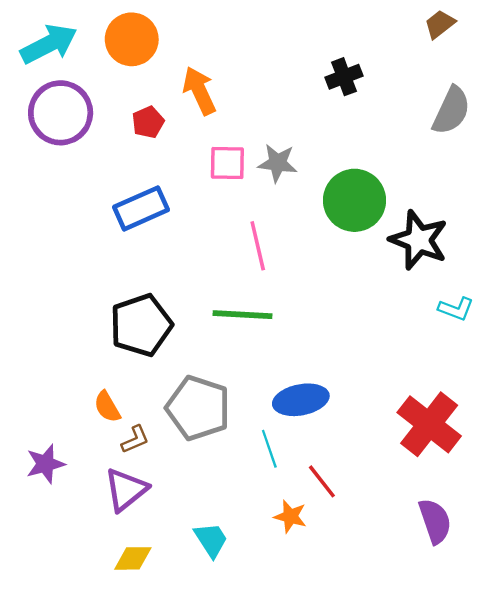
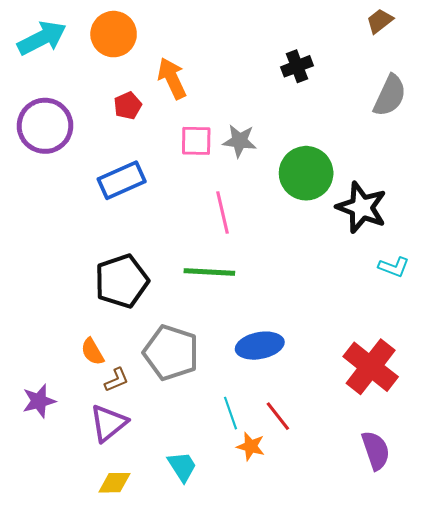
purple circle: (61, 113) -> (45, 126), moved
cyan line: (269, 449) -> (230, 413), moved

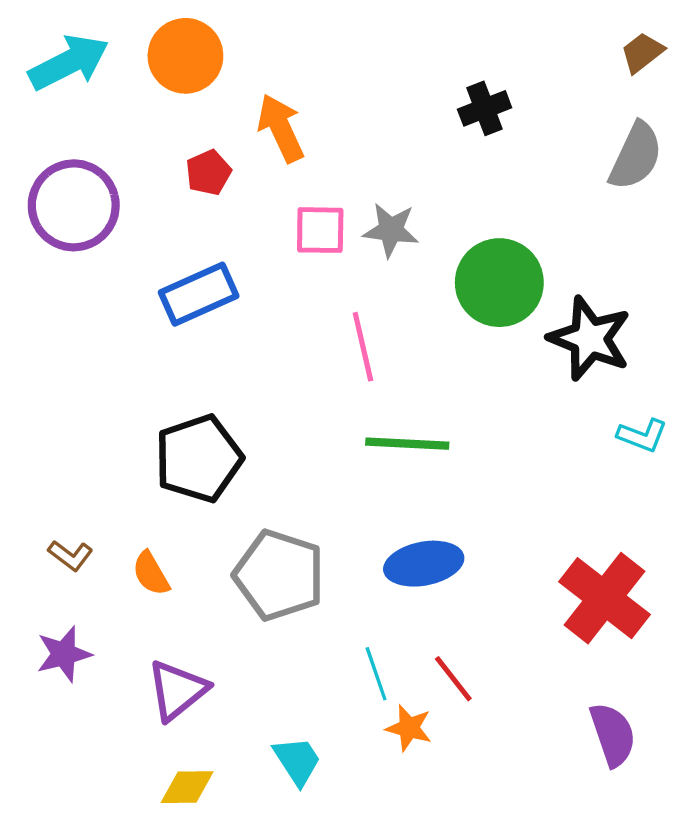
brown trapezoid: (380, 21) -> (642, 53), moved
green line: (209, 272) -> (407, 444), moved
brown L-shape: (117, 380) -> (70, 555), moved, turned 60

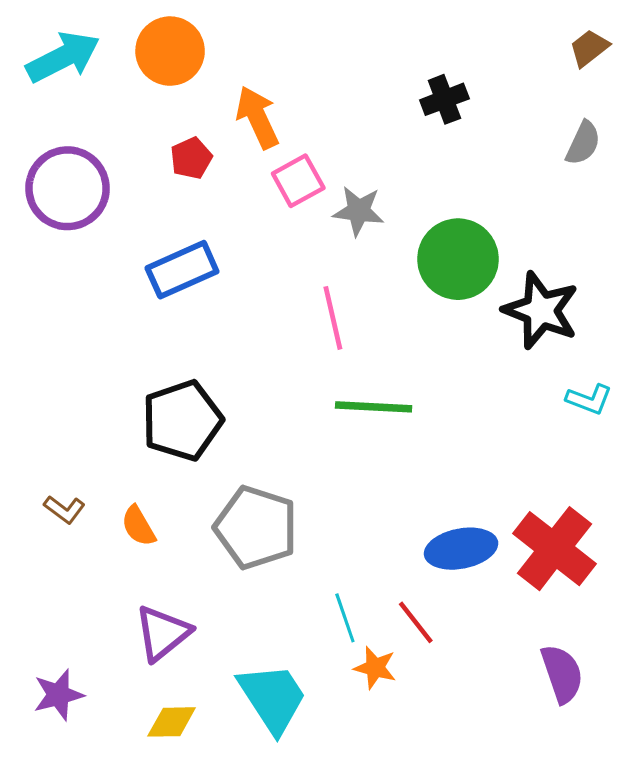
gray semicircle: (636, 156) -> (583, 143), size x0.7
pink square: (320, 230) -> (298, 181), moved, turned -30
blue ellipse: (424, 564) -> (461, 549), moved
purple star: (64, 654) -> (58, 695), moved
cyan trapezoid: (297, 761) -> (273, 698), size x1.6

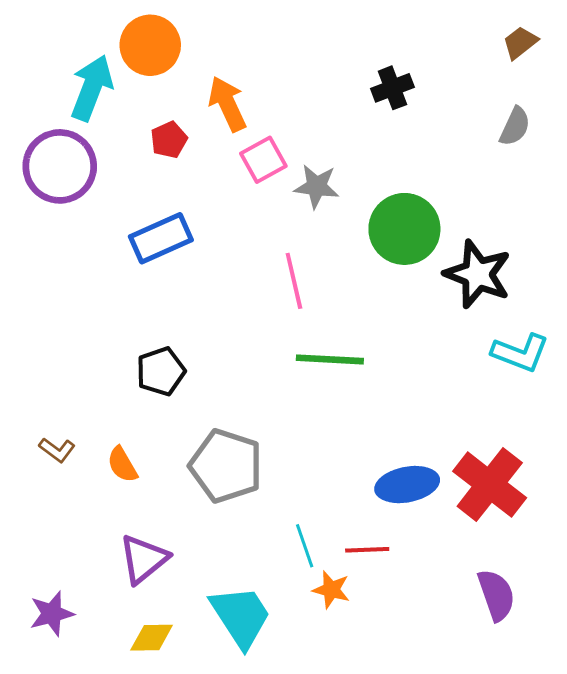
cyan arrow: (63, 57) -> (92, 88), moved, turned -42
cyan L-shape: (589, 399) -> (520, 353), size x1.4
black pentagon: (182, 420) -> (161, 371), size x0.7
red line: (416, 622) -> (367, 550), turned -54

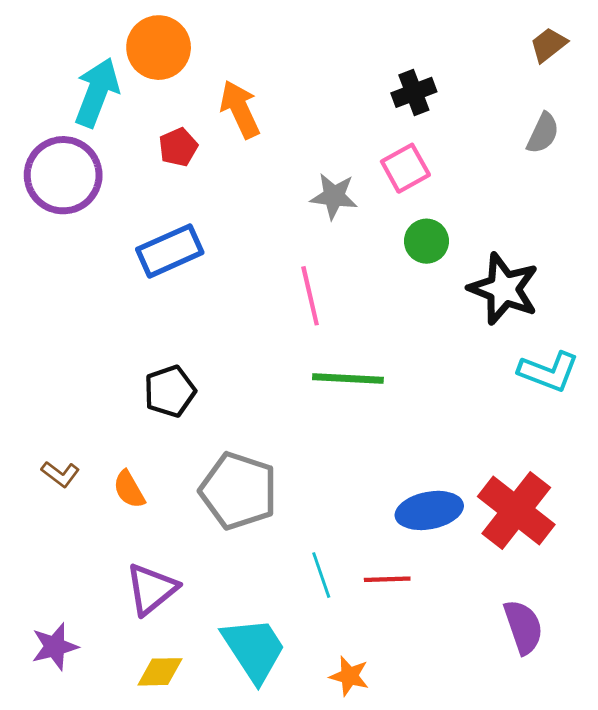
pink square: (263, 160) -> (405, 168), moved
green circle: (404, 229) -> (426, 241), size x0.6
orange star: (331, 590) -> (349, 676), moved

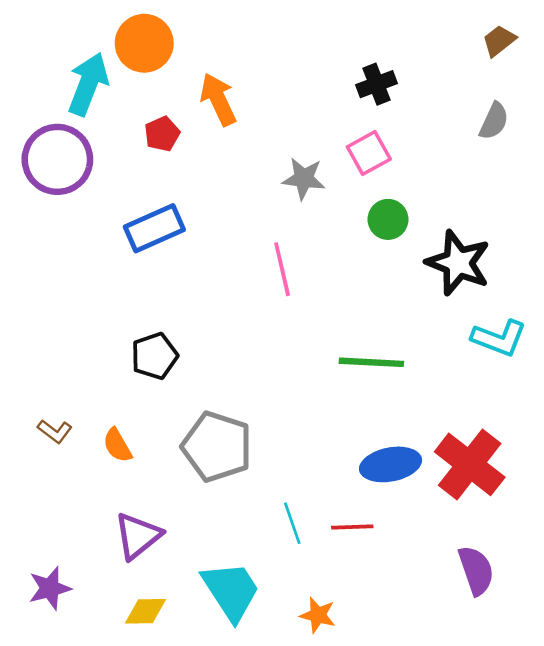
green line: (348, 379) -> (371, 362), moved

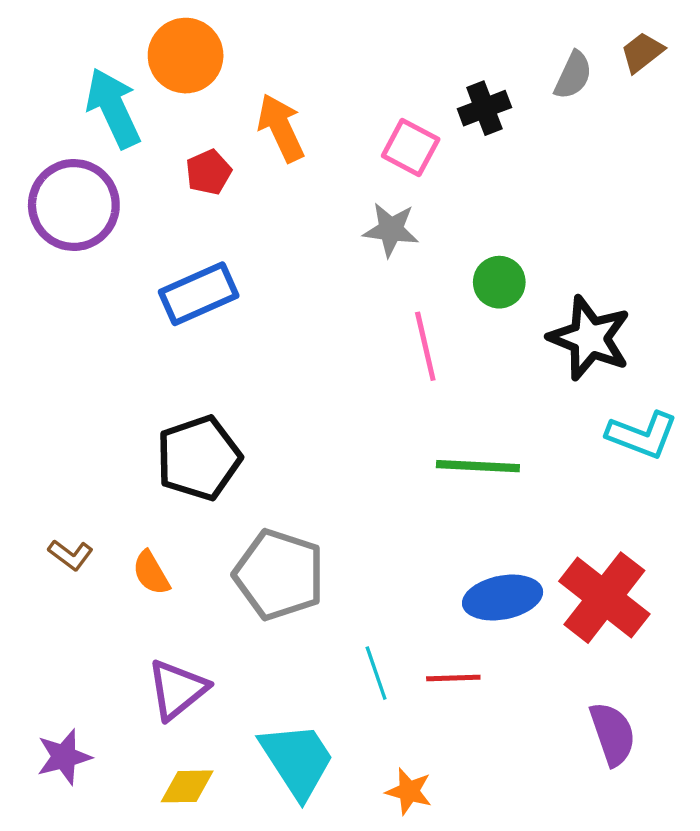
cyan arrow: (88, 84) -> (113, 108), turned -46
gray semicircle: (494, 121) -> (573, 75), moved
pink square: (369, 153) -> (411, 148), moved, turned -33
pink line: (282, 269) -> (425, 346), moved
black pentagon: (154, 356) -> (199, 458), size x1.4

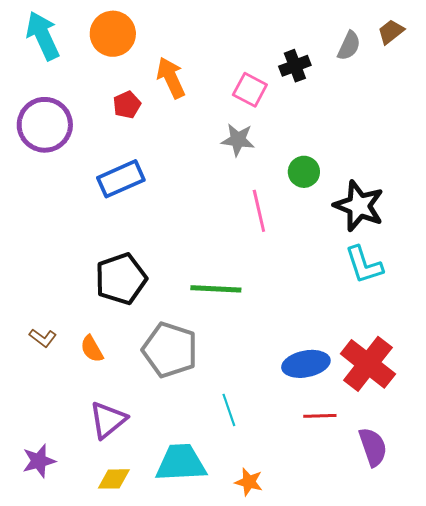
cyan arrow: (113, 108) -> (43, 36), moved
cyan L-shape: (642, 435) -> (364, 265), moved, turned 51
green line: (478, 466) -> (216, 289), moved
red line: (453, 678) -> (320, 416), moved
cyan trapezoid: (297, 760) -> (181, 463), turned -60

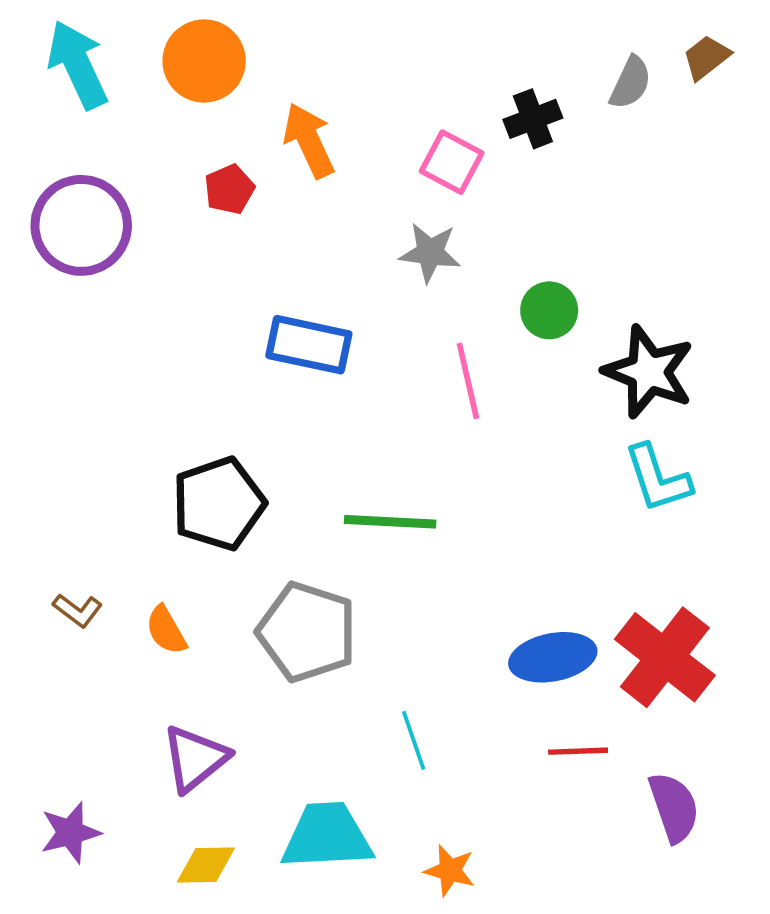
blue rectangle: (121, 179) -> (309, 345), moved, turned 36

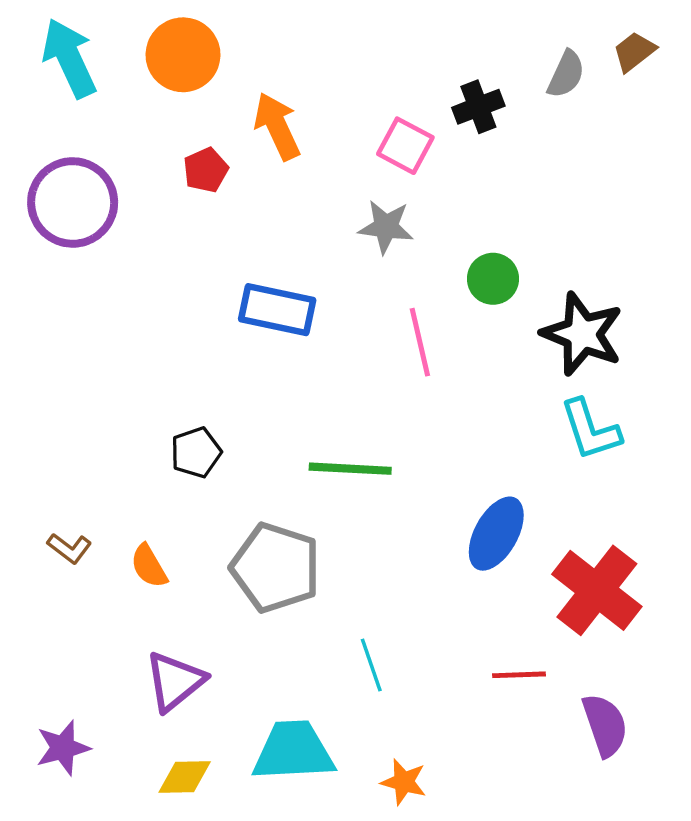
black pentagon: (219, 504) -> (196, 452), size x0.6
blue ellipse: (553, 657) -> (496, 534), moved, turned -50

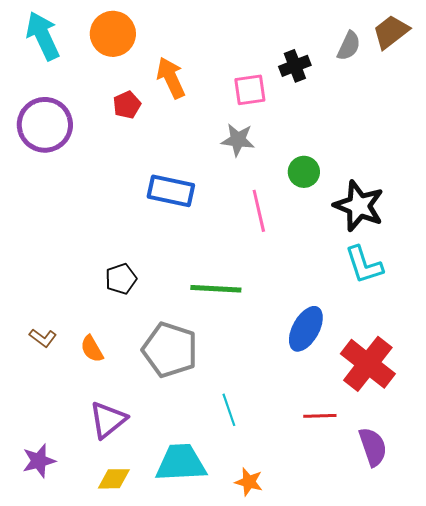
brown trapezoid: (634, 52) -> (391, 32), size x1.4
pink square: (405, 146) -> (250, 90), turned -36

